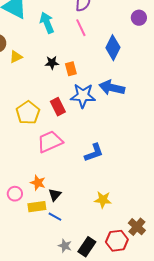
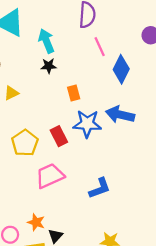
pink line: (81, 28) -> (100, 47), moved
yellow triangle: (16, 57) -> (11, 93), moved
black star: (52, 63) -> (49, 66), moved

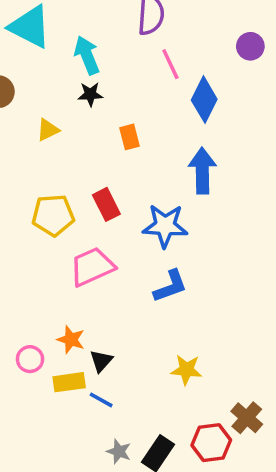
yellow triangle: (11, 93) -> (48, 130), moved
blue arrow: (120, 115) -> (202, 171), turned 76
blue star: (87, 124) -> (165, 226), moved
yellow pentagon: (25, 143) -> (53, 215), turned 30

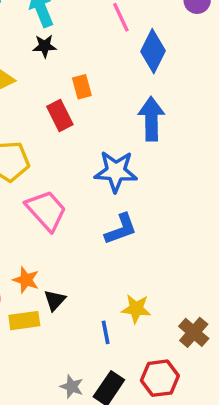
red rectangle: (106, 204) -> (60, 116), moved
pink trapezoid: (92, 267) -> (46, 210), turned 72
blue line: (101, 400) -> (106, 332), moved, turned 50
brown cross: (247, 418) -> (194, 332), moved

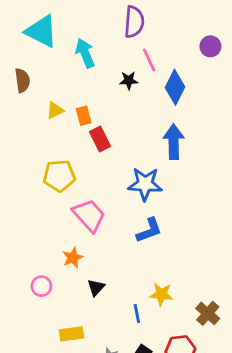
black star: (45, 46) -> (129, 80), moved
orange rectangle: (82, 87) -> (84, 116), moved
orange star: (26, 280) -> (73, 258), moved, turned 30
yellow rectangle: (24, 321) -> (71, 334), moved

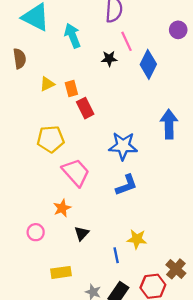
blue arrow: (174, 142) -> (169, 124), moved
brown cross: (208, 313) -> (176, 269), moved

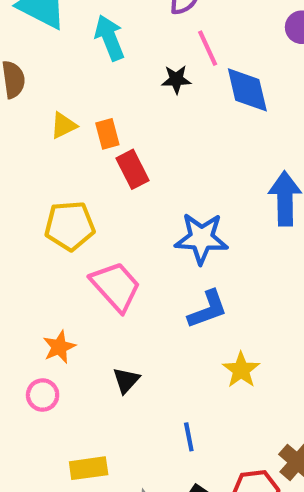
blue diamond: (148, 64) -> (247, 90), turned -40
orange star: (62, 208) -> (59, 347), moved
black triangle: (82, 233) -> (126, 380), moved
yellow star: (137, 239) -> (241, 370), moved, turned 30

